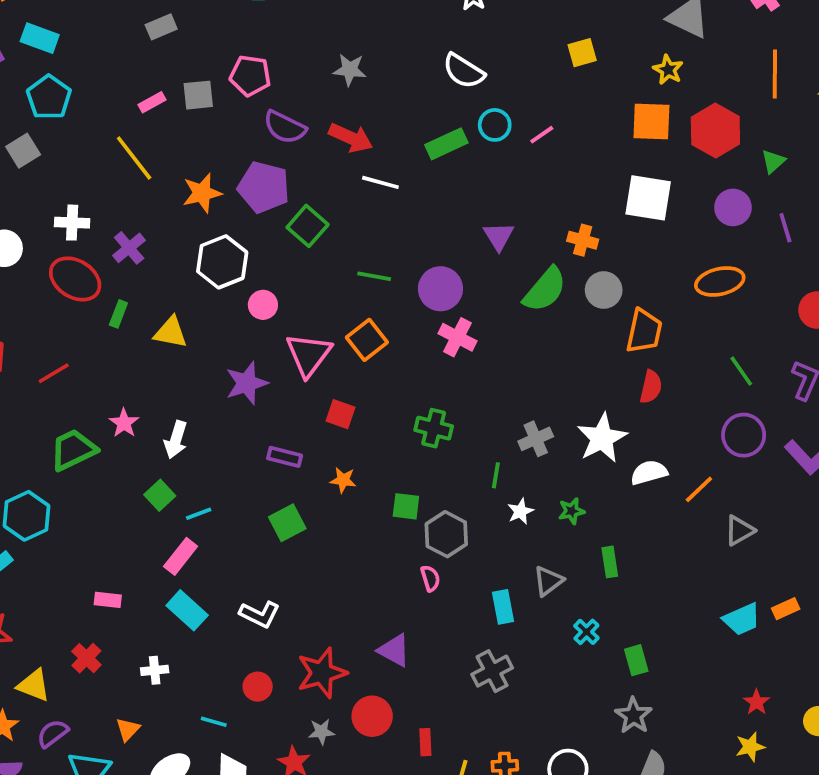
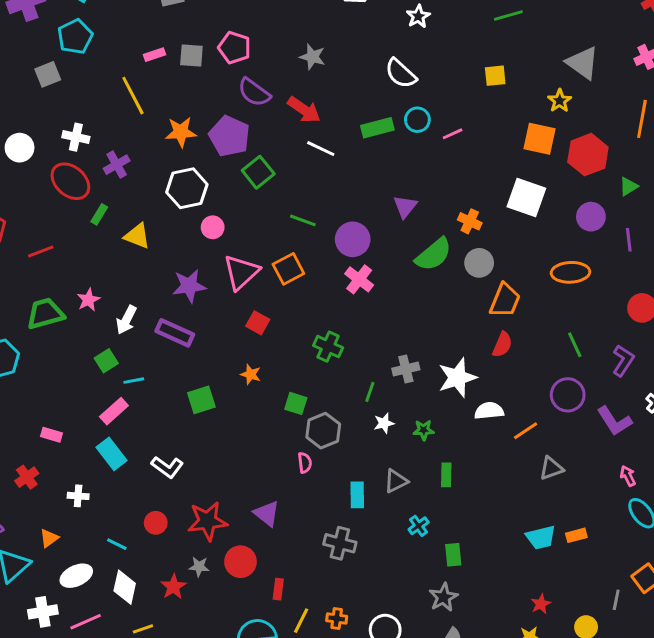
purple rectangle: (285, 457) -> (175, 333), moved, size x1.4
gray cross: (492, 671) -> (340, 543), turned 32

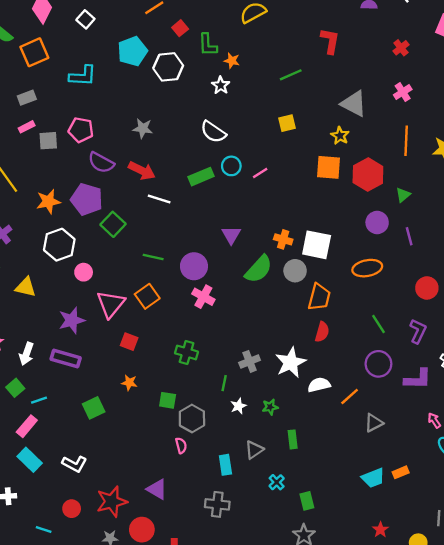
pink rectangle: (155, 55) -> (27, 127), moved
white square: (526, 197) -> (317, 245), moved
purple L-shape: (614, 421) -> (418, 379), turned -48

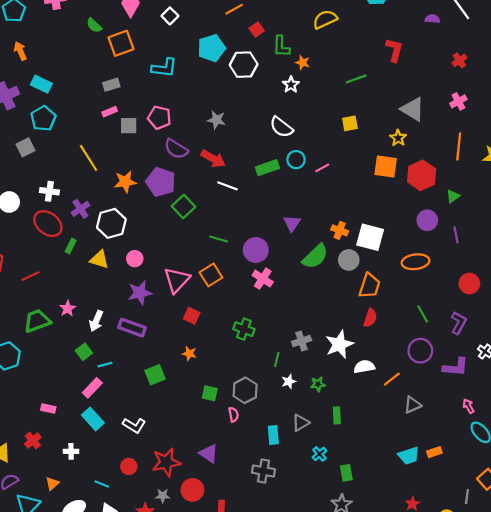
white hexagon: (59, 245) -> (111, 223), moved
pink circle: (84, 272) -> (135, 259), moved
green square: (168, 400) -> (210, 393), moved

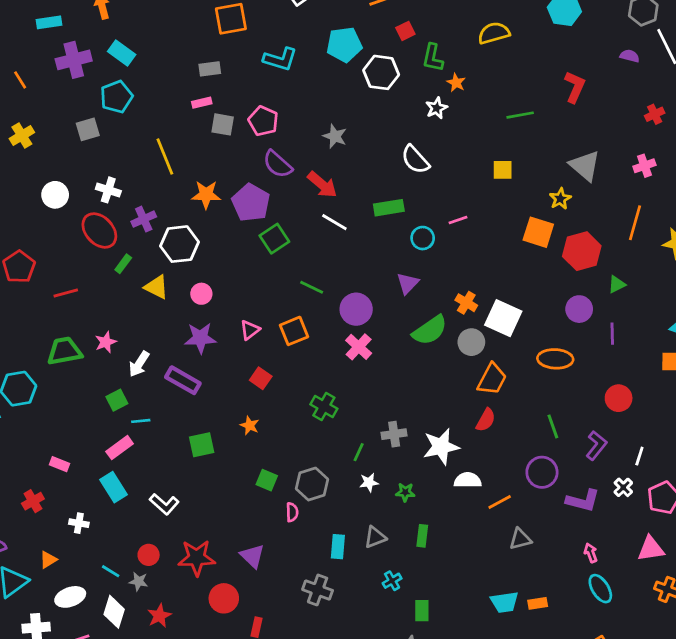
cyan circle: (296, 160) -> (423, 238), moved
pink triangle: (177, 280) -> (250, 330), size x0.6
gray star: (163, 496) -> (138, 581), moved

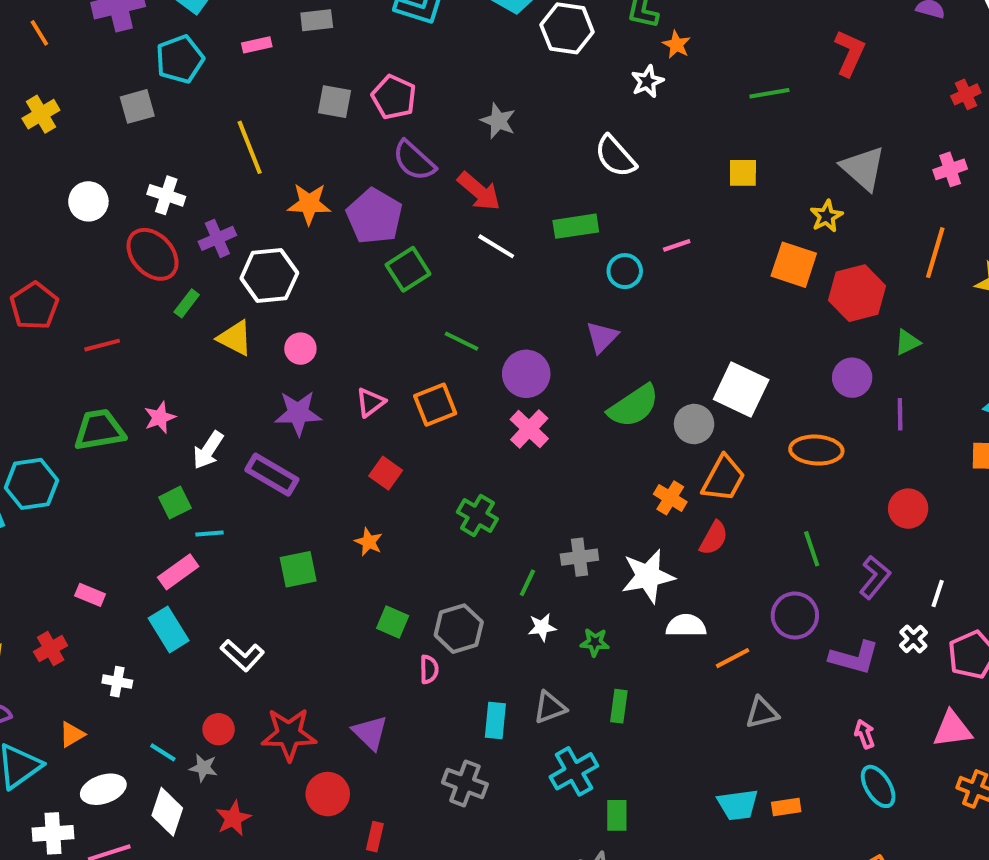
pink rectangle: (202, 103) -> (257, 45), moved
orange cross: (466, 303) -> (670, 498), moved
cyan cross: (392, 581) -> (574, 771), size x1.6

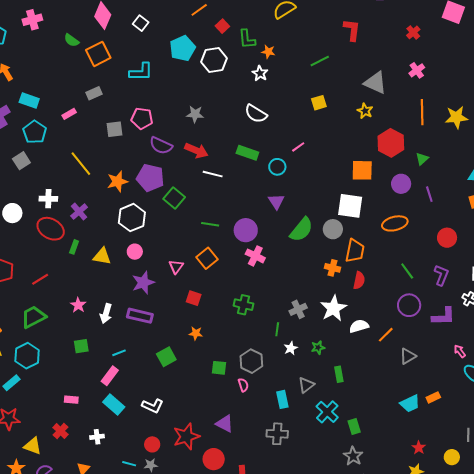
green rectangle: (576, 226) -> (247, 153), turned 45
orange square: (794, 265) -> (362, 170), moved
white hexagon: (269, 276) -> (132, 218), moved
green trapezoid: (99, 430) -> (33, 317), moved
green square: (175, 503) -> (81, 346), moved, turned 35

